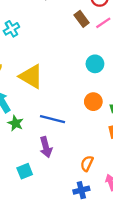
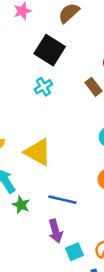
cyan cross: (11, 29) -> (43, 87), moved
cyan square: (25, 171) -> (75, 252), moved

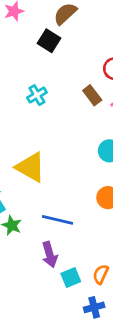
black square: (50, 50) -> (49, 41), moved, size x0.7

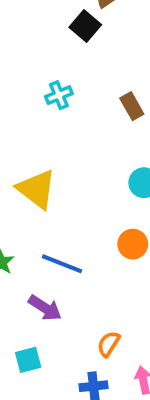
purple arrow: (50, 254) -> (45, 308), turned -50
cyan square: (71, 277) -> (28, 360), moved

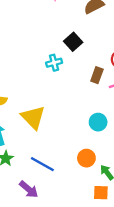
black square: (85, 26) -> (73, 42), moved
brown rectangle: (132, 106) -> (97, 75), turned 42

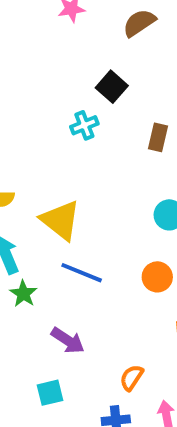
blue line: (42, 164) -> (82, 273), moved

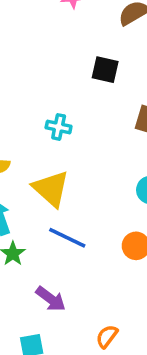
black square: (112, 87) -> (105, 70), turned -32
cyan cross: (84, 125) -> (59, 127), moved, turned 30

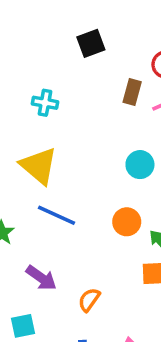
black square: (105, 70) -> (91, 43), turned -32
orange semicircle: (107, 336) -> (89, 300), moved

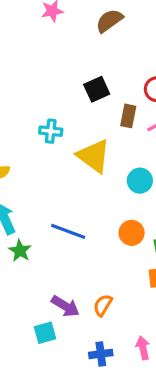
black square: (91, 43) -> (97, 89), moved
yellow triangle: (39, 166) -> (94, 156), moved
purple arrow: (41, 278) -> (65, 306), moved

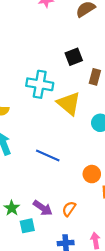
cyan cross: (51, 131) -> (40, 84), size x1.6
orange circle: (132, 233) -> (92, 174), moved
green star: (20, 251) -> (12, 208), moved

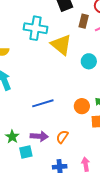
blue line: (48, 155) -> (43, 103), moved, turned -40
purple arrow: (43, 208) -> (39, 136), turned -30

